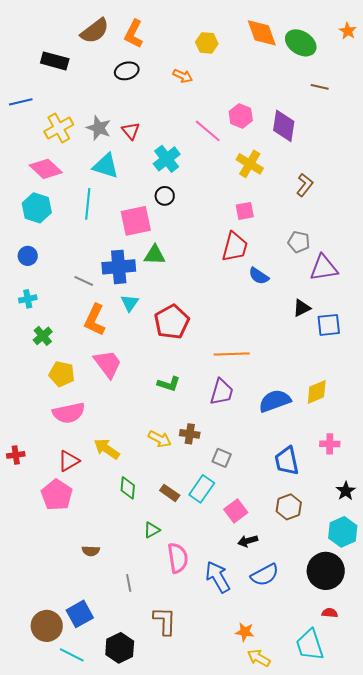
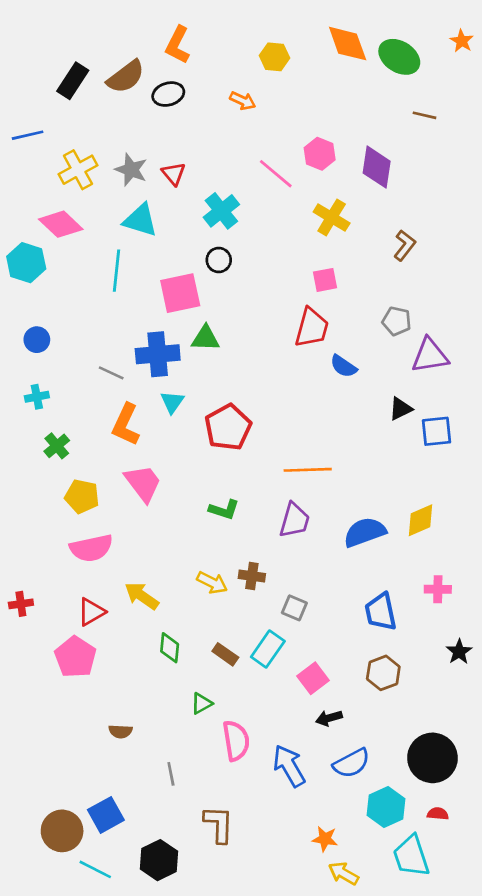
brown semicircle: (95, 31) -> (126, 77), moved
black rectangle: (55, 61) -> (73, 81), turned -72
cyan hexagon: (37, 208) -> (26, 263), moved
cyan hexagon: (343, 532) -> (386, 807), moved

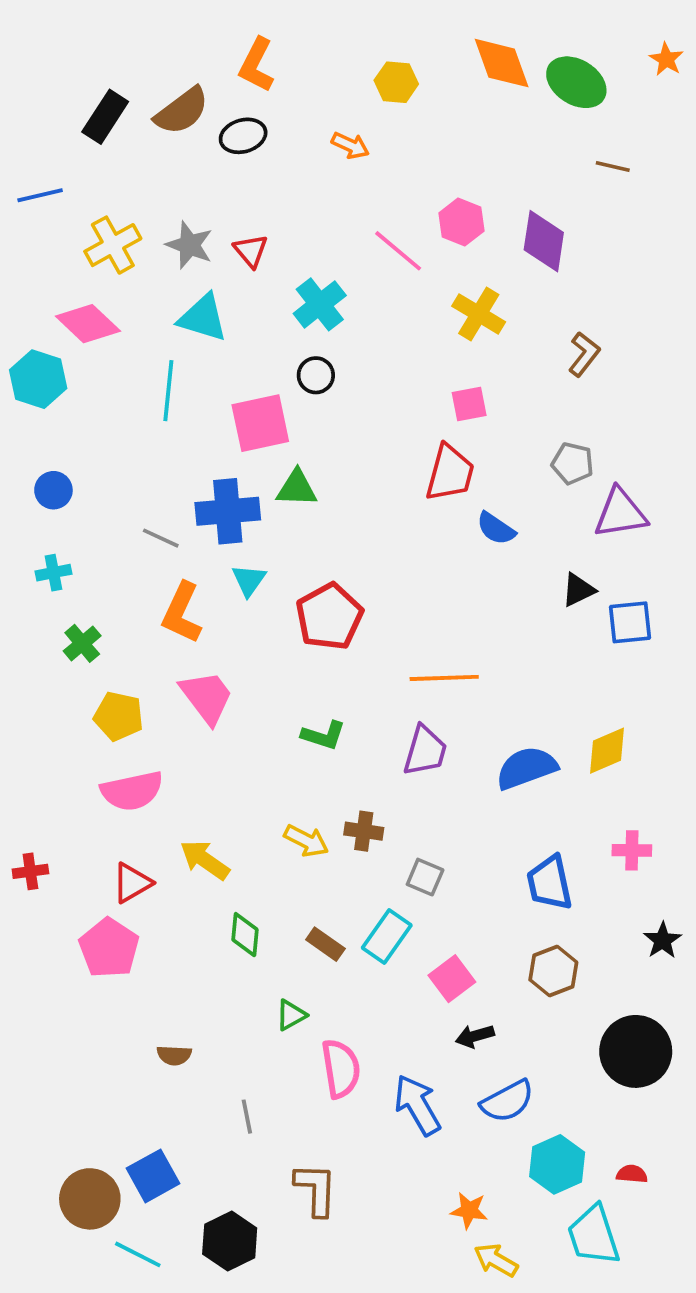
black circle: (432, 758) -> (636, 1051), moved

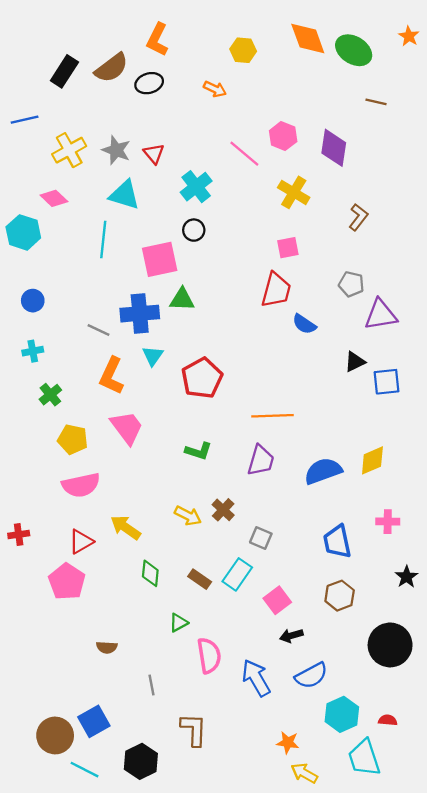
pink diamond: (88, 324) -> (54, 198), size x0.7
brown cross: (364, 831) -> (223, 510), turned 35

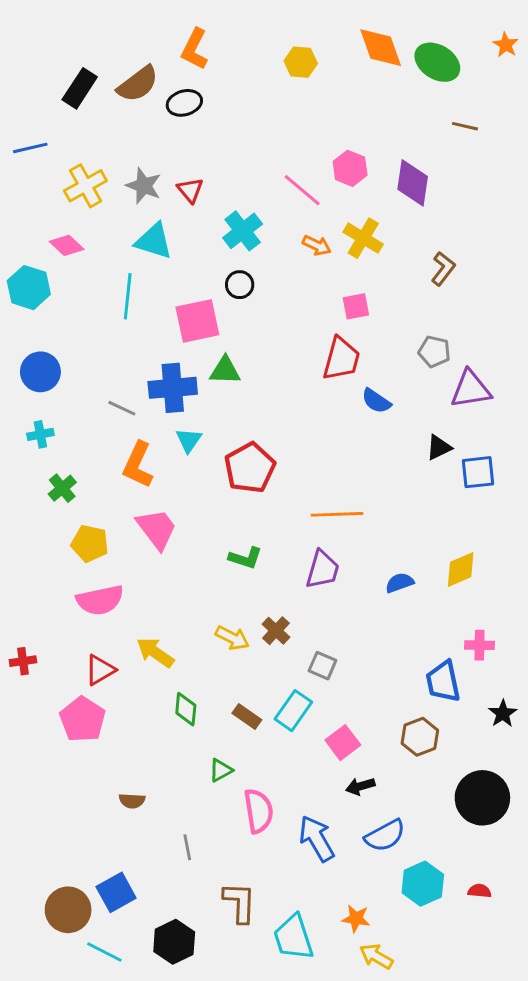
orange arrow: (215, 89) -> (317, 245), moved
blue circle: (33, 301) -> (40, 372), size x1.4
blue semicircle: (323, 471) -> (400, 583), size x0.6
blue trapezoid: (337, 542) -> (443, 682), moved
cyan trapezoid: (364, 758) -> (293, 937), moved

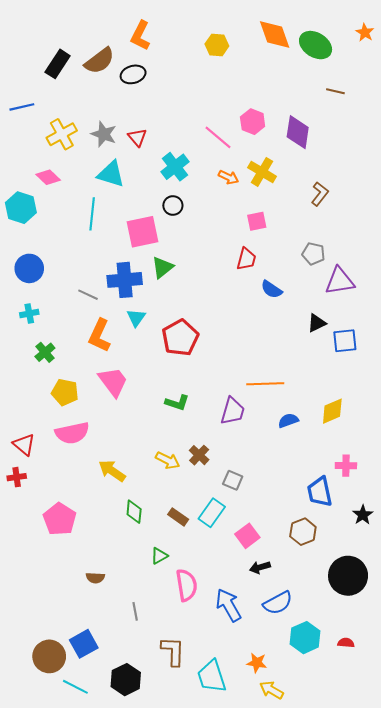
red trapezoid: (341, 359) -> (246, 259), size x0.7
green triangle: (225, 370) -> (162, 267), turned -40
orange line: (337, 514) -> (265, 384), moved
red triangle: (100, 670) -> (24, 445), moved, turned -50

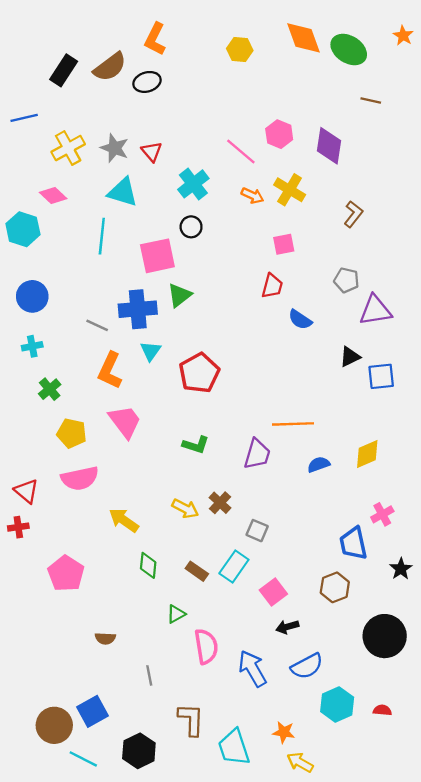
pink cross: (346, 466) -> (382, 514), turned -30

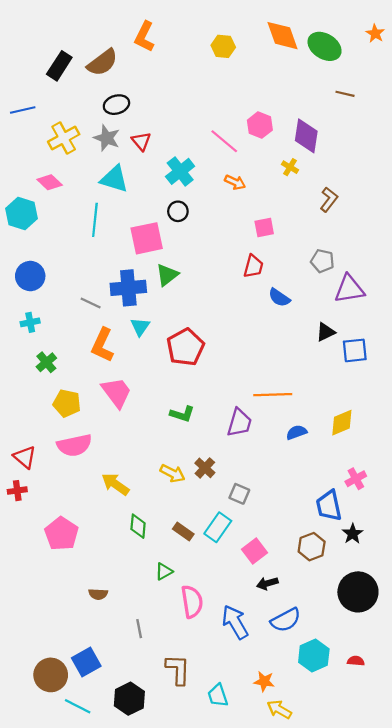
black ellipse: (147, 82) -> (116, 105), moved
yellow cross: (290, 190) -> (290, 167), moved, size x0.6
black star: (401, 569) -> (353, 534), moved
cyan trapezoid: (234, 747) -> (218, 695), size x0.7

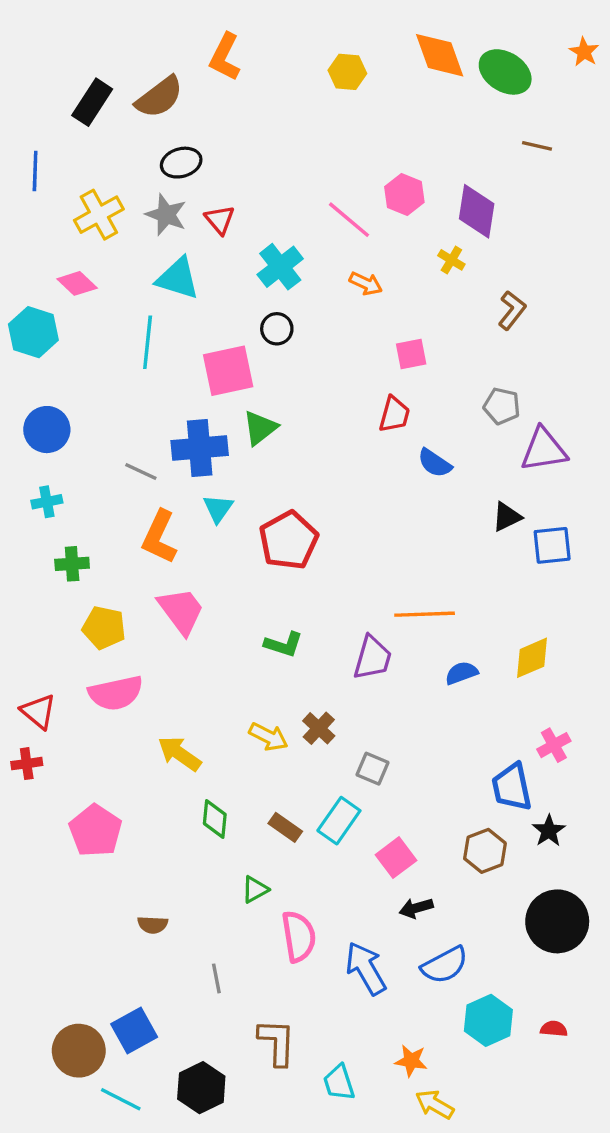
blue line: (23, 110) -> (35, 171), turned -75
green cross: (46, 362) -> (72, 564), turned 36

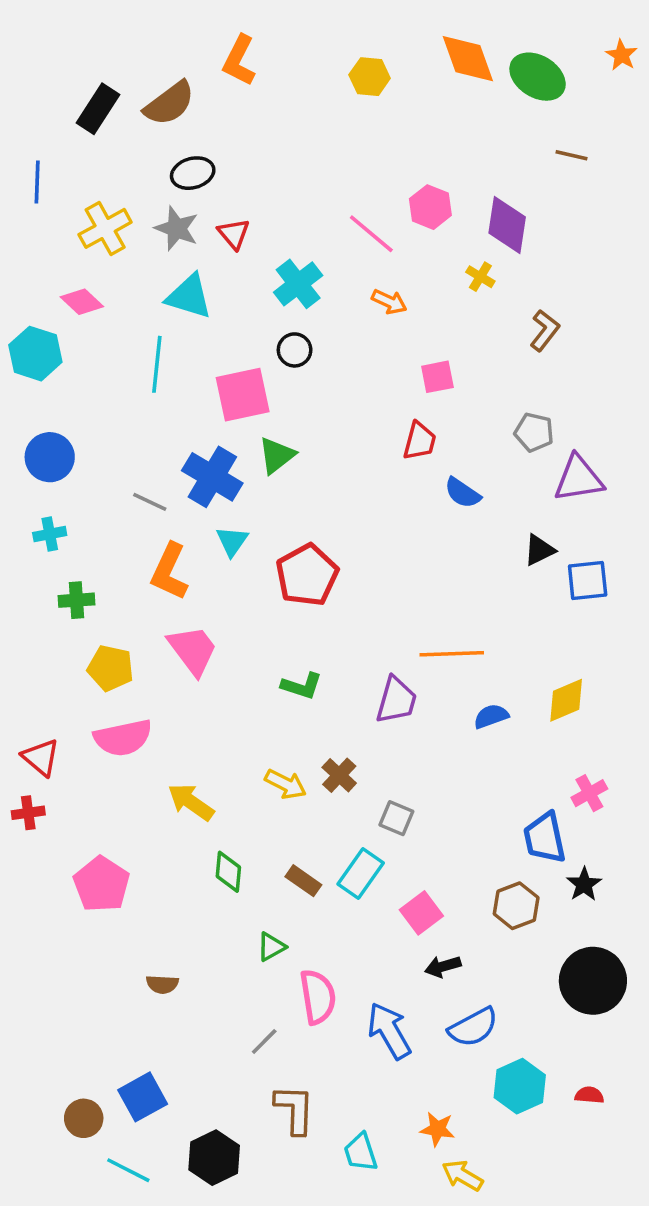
blue cross: (200, 448) -> (212, 477), turned 36
gray line: (216, 978) -> (264, 1042), moved, turned 56
brown circle: (79, 1051) -> (84, 1118), size x0.7

